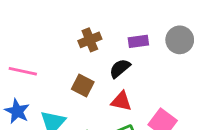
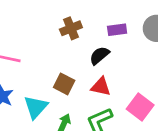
brown square: (83, 86) -> (64, 84), moved

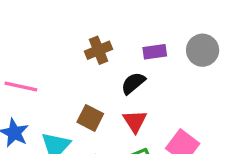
red triangle: (101, 87) -> (135, 121), turned 45

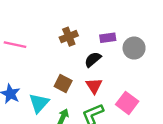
gray circle: (203, 50) -> (134, 48), moved
pink line: (21, 87) -> (15, 45), moved

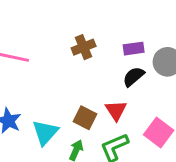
black semicircle: (93, 59) -> (134, 77), moved
brown square: (63, 84) -> (85, 118), moved

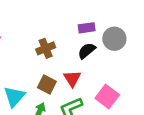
brown cross: (84, 47) -> (46, 48), moved

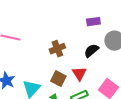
purple rectangle: (87, 28) -> (93, 22), moved

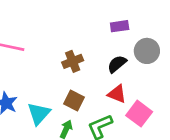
red triangle: (79, 74) -> (117, 94), moved, turned -35

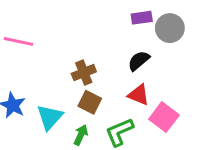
gray circle: (147, 51) -> (170, 28), moved
brown cross: (73, 61) -> (84, 73), moved

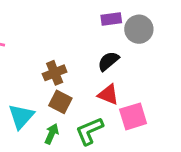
pink square: (164, 117) -> (133, 116), turned 36

